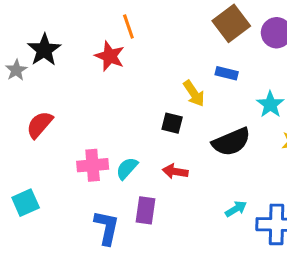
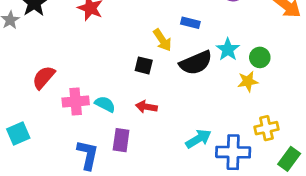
red semicircle: (40, 125) -> (44, 77), moved
black semicircle: (231, 142) -> (196, 63), moved
cyan semicircle: (127, 168) -> (105, 104), turned 75
cyan arrow: (236, 209) -> (198, 139), size x1.4

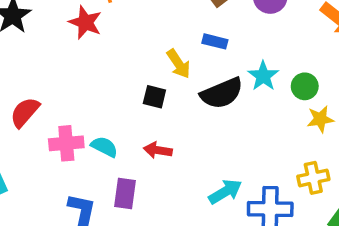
yellow star: (248, 81) -> (320, 119), moved

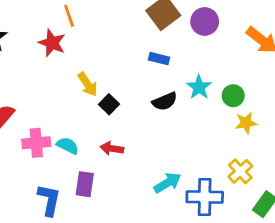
yellow arrow: (179, 64) -> (88, 84), moved
black semicircle: (222, 93) -> (165, 101), size x0.7
black square: (154, 97) -> (109, 104), turned 30
yellow cross: (313, 178) -> (240, 171), turned -30

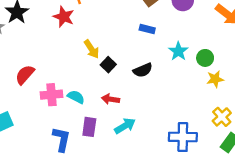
black semicircle: (165, 101) -> (143, 70), moved
yellow cross: (240, 171) -> (222, 117), moved
cyan arrow: (168, 183) -> (125, 126), moved

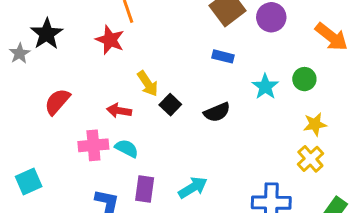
green circle: (205, 58) -> (304, 79), moved
red semicircle: (25, 75) -> (57, 102), moved
red arrow: (110, 99) -> (119, 111), moved
yellow cross: (222, 117) -> (310, 159), moved

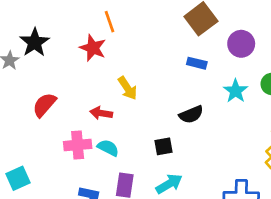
purple circle: (271, 17) -> (241, 44), moved
black square: (170, 105) -> (164, 146), moved, turned 36

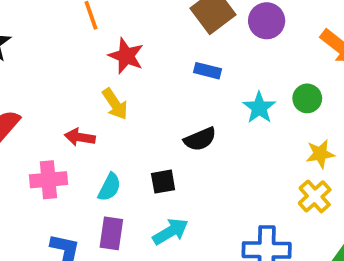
purple circle: (241, 44) -> (267, 21), moved
red star: (93, 48) -> (126, 56), moved
cyan semicircle: (108, 148) -> (109, 187), moved, turned 90

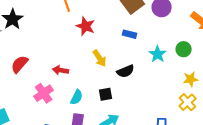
yellow arrow: (115, 104) -> (100, 58), moved
pink cross: (48, 180) -> (44, 93), turned -30

